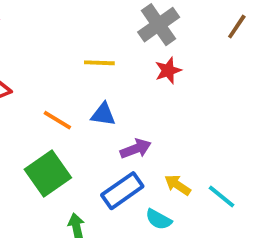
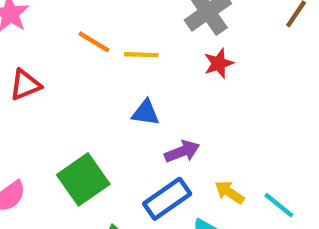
orange line: (57, 120) -> (94, 42), moved

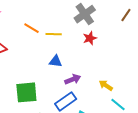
green square: (83, 179) -> (26, 92), turned 30
yellow arrow: (229, 192) -> (106, 85), moved

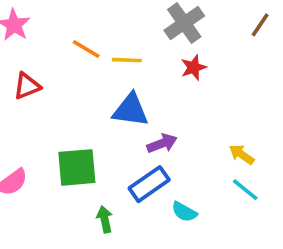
blue triangle: (56, 61) -> (131, 110), size x1.5
yellow arrow: (106, 85) -> (242, 154), moved

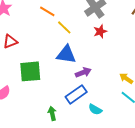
orange line: (86, 49) -> (47, 11), moved
yellow line: (127, 60) -> (64, 27), turned 42
green square: (77, 167) -> (30, 71), moved

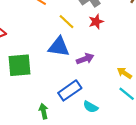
yellow line: (64, 27) -> (67, 22), moved
purple arrow: (83, 72) -> (85, 59), moved

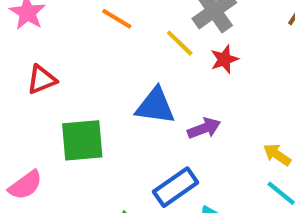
yellow line: (67, 22) -> (180, 43), moved

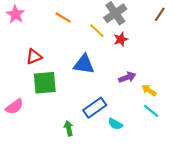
red triangle: (42, 80) -> (34, 57), moved
purple arrow: (204, 128) -> (127, 77), moved

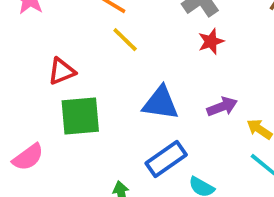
yellow line: (97, 31) -> (125, 40), moved
blue triangle: (84, 64) -> (161, 103), moved

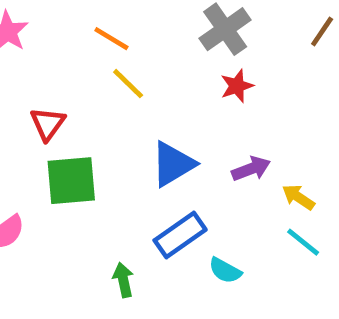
red triangle: (62, 71) -> (48, 124), turned -32
blue triangle: (161, 103) -> (173, 164), turned -39

